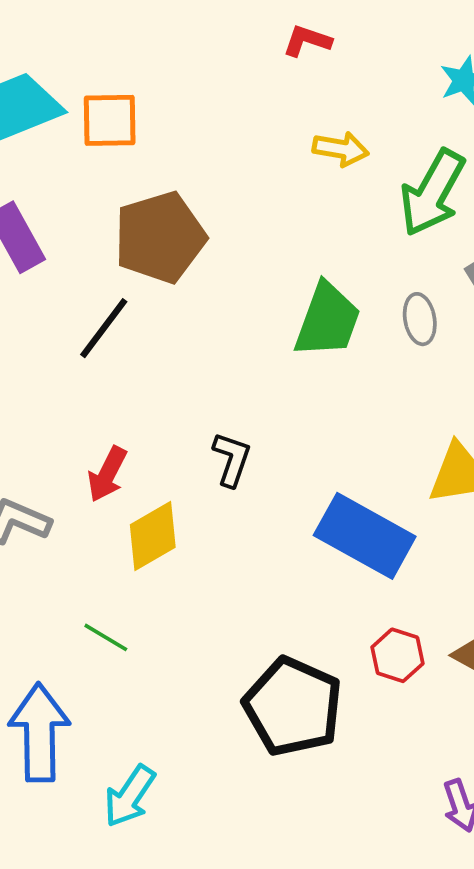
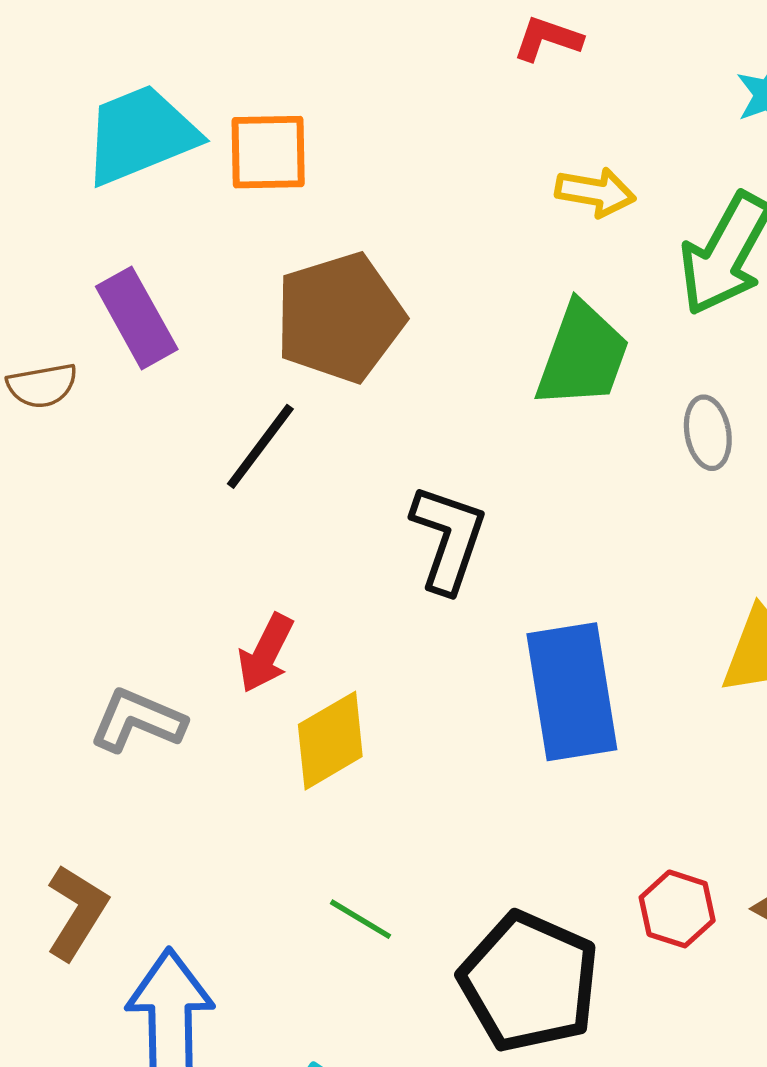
green trapezoid: (327, 320) -> (582, 355), moved
black L-shape: (232, 459) -> (448, 539), moved, size x1.4
blue rectangle: (365, 536) -> (572, 692), moved, turned 52
green line: (106, 637) -> (360, 919), moved

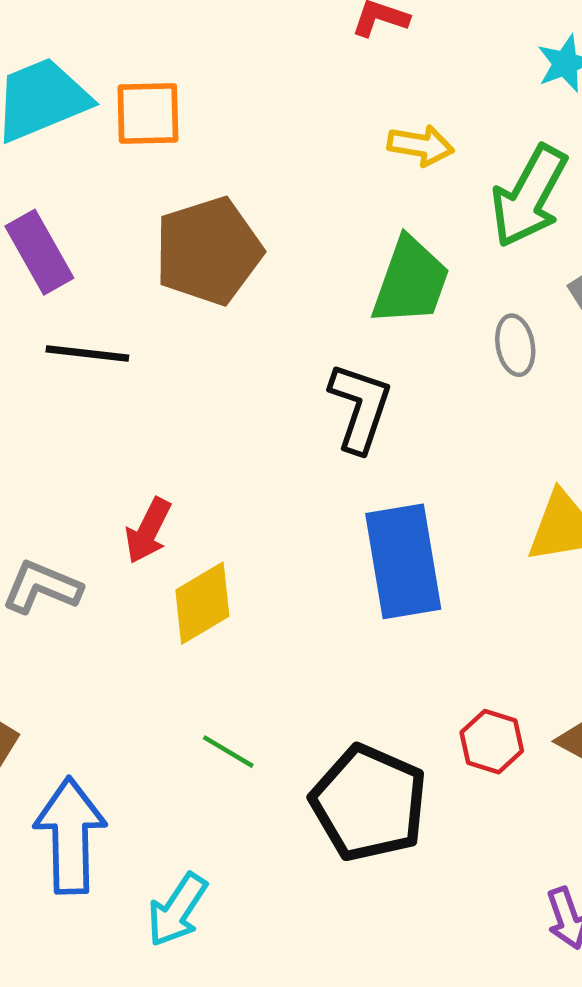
black line: (260, 446) -> (87, 353), moved, turned 60
black L-shape: (448, 539) -> (360, 407), moved

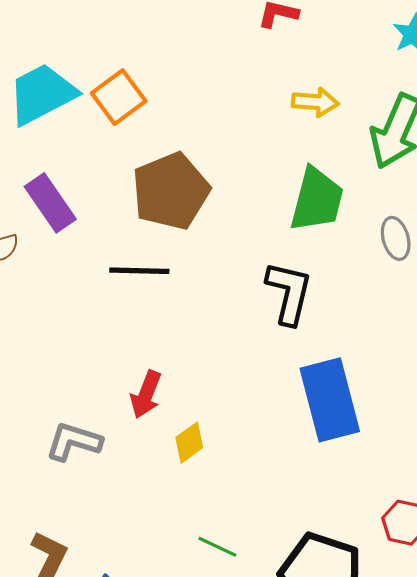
orange square: (148, 114) -> (119, 97), turned -30
black line: (87, 353) -> (139, 271), moved
yellow diamond: (202, 603) -> (189, 443), size x0.7

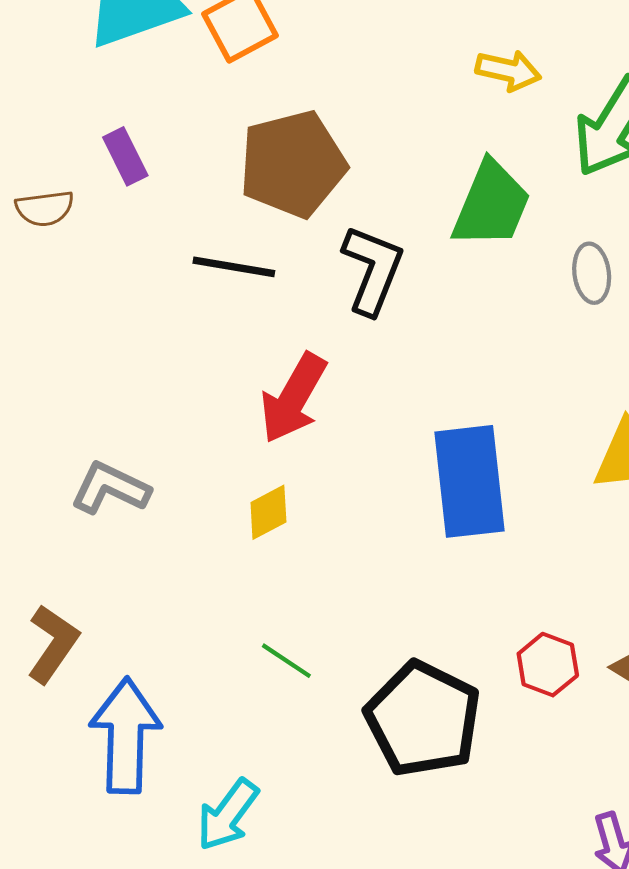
purple rectangle: (50, 203) -> (125, 156), size x0.7
black L-shape: (289, 293) -> (373, 270), moved
red arrow: (146, 394) -> (293, 398), moved, size x1.4

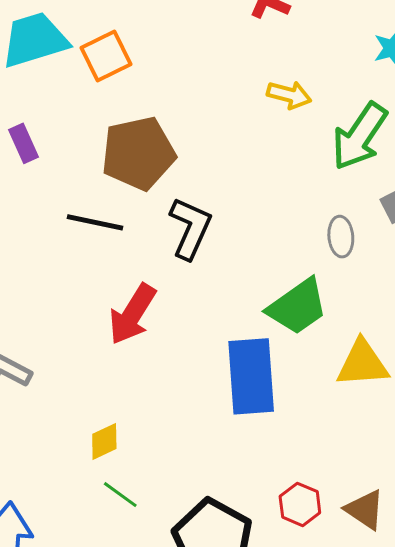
green trapezoid: (491, 205) -> (297, 307), moved, turned 30
yellow diamond: (268, 512) -> (104, 441), moved

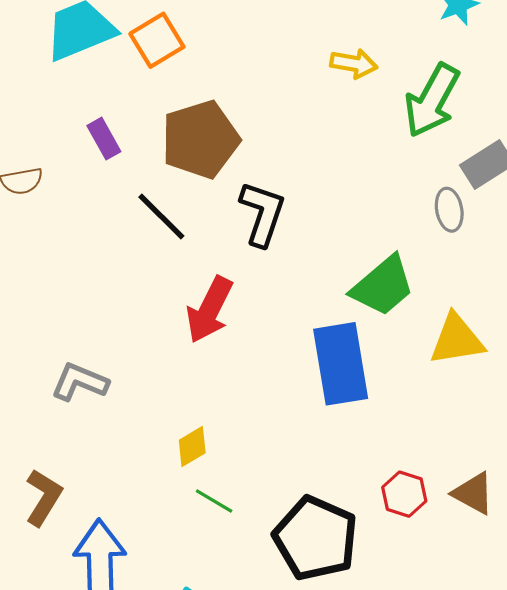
purple rectangle: (23, 143) -> (104, 139), moved
black line: (95, 222) -> (161, 217), turned 38
gray ellipse: (341, 237) -> (449, 210), moved

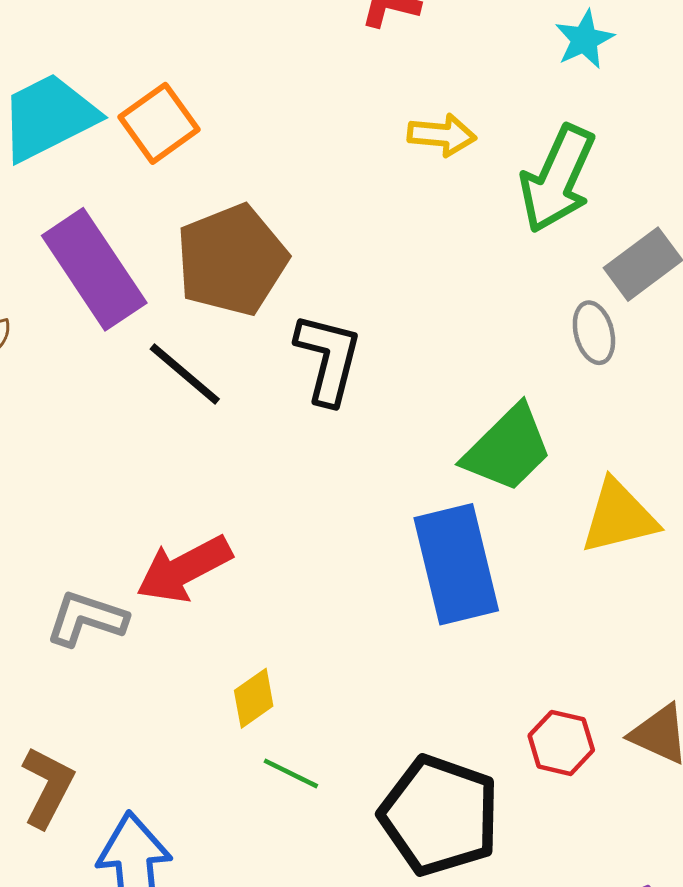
purple rectangle: (104, 139) -> (94, 269), size x2.0
red arrow: (209, 310) -> (184, 569), moved, turned 40

